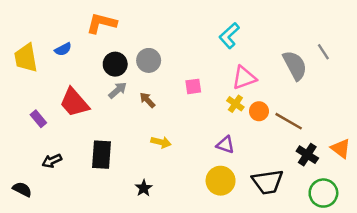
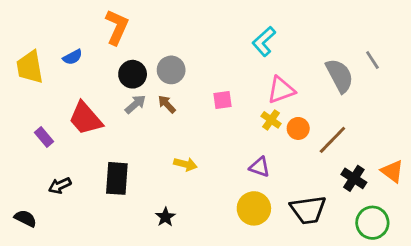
orange L-shape: (102, 23) -> (117, 27), turned 100
brown arrow: (147, 100) -> (167, 104), moved
brown line: (289, 121) -> (332, 140), turned -76

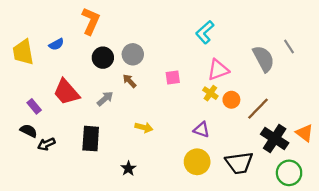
gray arrow: (135, 104) -> (105, 99), moved
black cross: (354, 178) -> (275, 139), size x1.4
black semicircle: (25, 218) -> (29, 131), moved

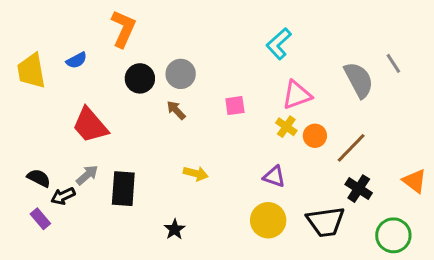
gray arrow: (105, 99) -> (87, 175), moved
purple rectangle: (34, 106) -> (40, 219), moved
black cross: (275, 139) -> (359, 189), moved, size x0.7

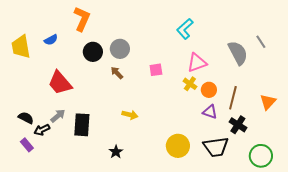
brown line: (351, 148) -> (233, 98), turned -30
purple triangle: (274, 177) -> (210, 112), moved
orange triangle: (415, 181) -> (268, 102), moved, turned 36

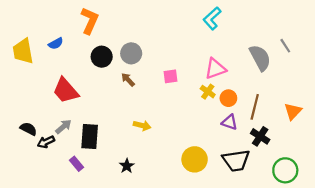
cyan L-shape: (185, 29) -> (212, 18), moved
purple rectangle: (27, 145) -> (77, 164), moved

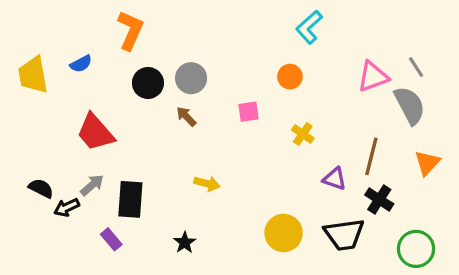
gray semicircle: (260, 58) -> (410, 105), moved
pink triangle: (215, 69) -> (373, 77), moved
orange circle: (228, 98) -> (290, 77), moved

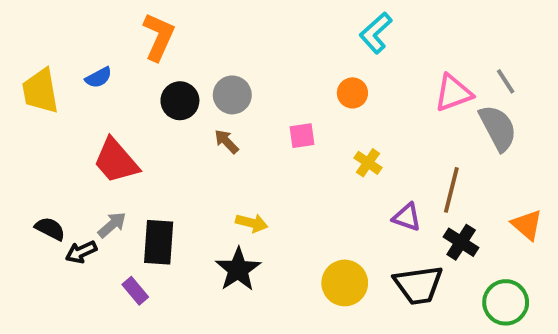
orange triangle: (427, 163) -> (527, 225), moved, turned -32
black star: (185, 243) -> (238, 269), moved, size x1.6

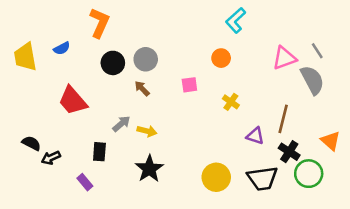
yellow arrow: (252, 223) -> (147, 131), moved
gray arrow: (112, 225) -> (121, 124), moved
black rectangle: (159, 242) -> (99, 152), size x0.7
green circle: (506, 302) -> (309, 174), moved

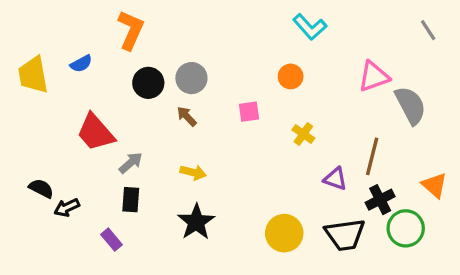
cyan L-shape: (236, 20) -> (310, 27), turned -90
gray line: (317, 51) -> (428, 30), moved
gray arrow: (121, 124) -> (131, 163), moved
black cross: (289, 152) -> (380, 200), turned 30

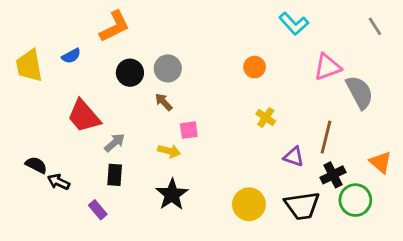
cyan L-shape: (310, 27) -> (294, 24), moved
orange L-shape: (131, 30) -> (115, 26), turned 40
pink square: (249, 112) -> (189, 130), moved
black arrow: (67, 208) -> (59, 182), turned 50

